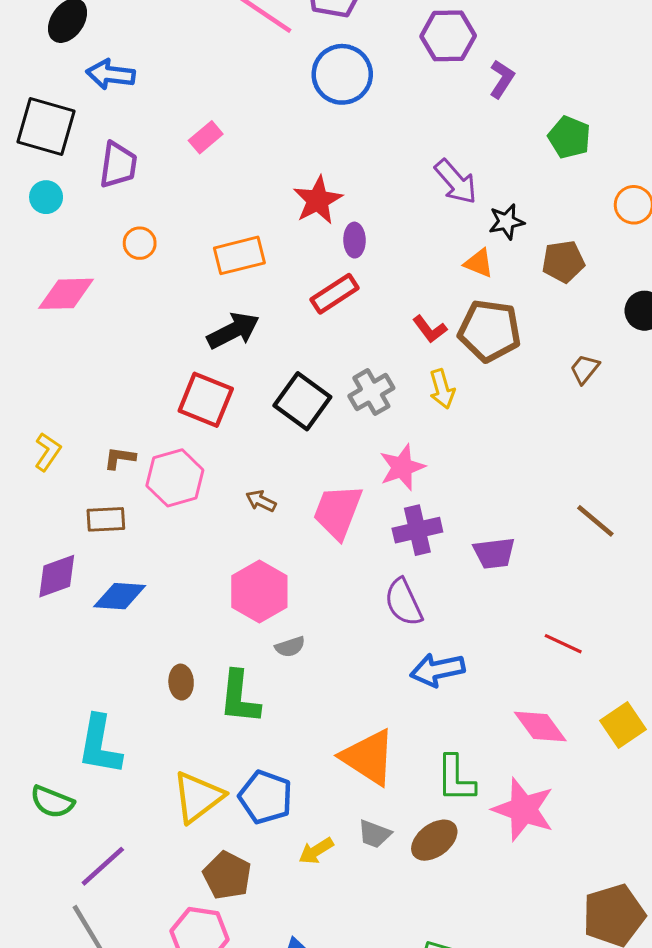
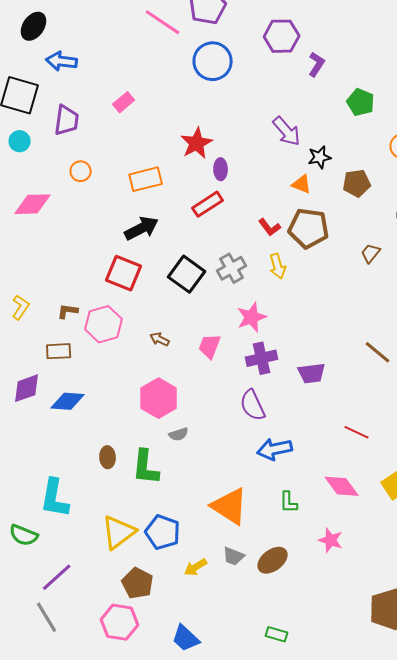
pink trapezoid: (338, 512) -> (210, 346), size x0.7
green L-shape: (456, 779) -> (289, 502), moved, size x0.7
pink star: (523, 809) -> (331, 540), size x0.6

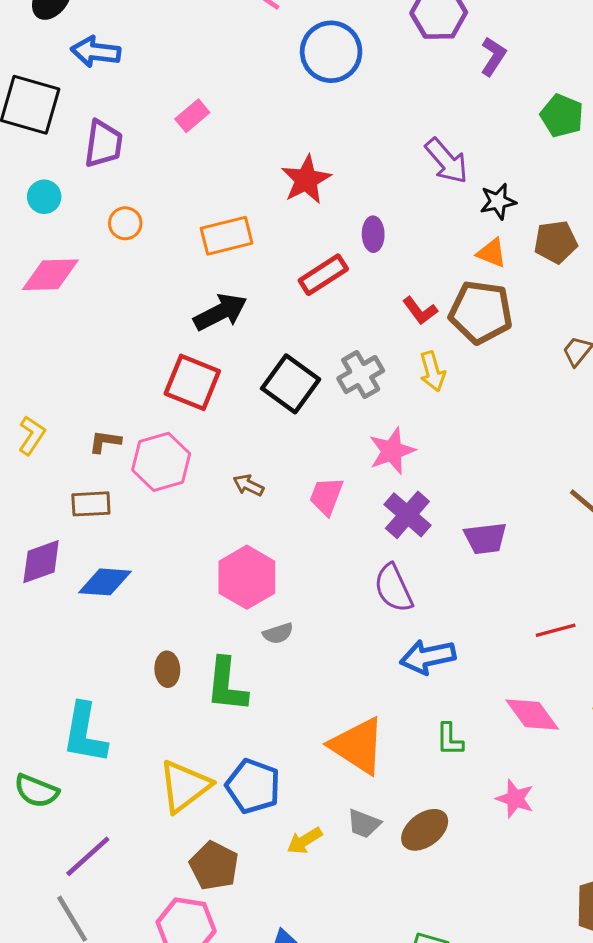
cyan circle: (20, 141) -> (44, 197), moved
purple ellipse: (221, 169) -> (373, 234), moved
orange triangle: (302, 184) -> (492, 253), moved
purple cross: (262, 358) -> (407, 515), turned -36
red line: (357, 432) -> (556, 630), turned -40

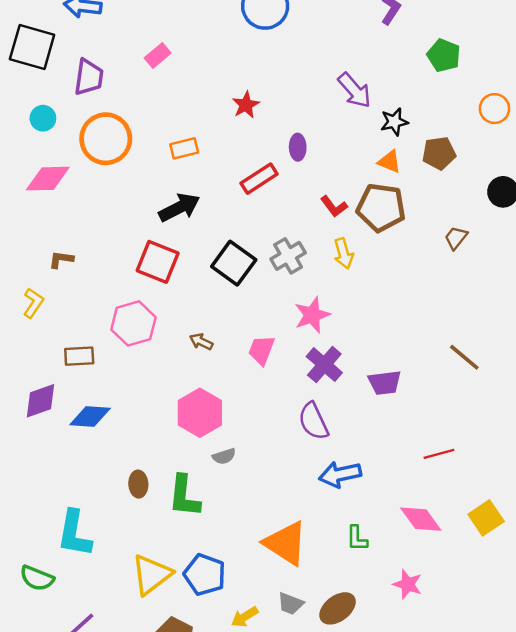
red star: (306, 180) -> (246, 105), size x0.7
orange circle: (125, 223) -> (106, 139), size x2.0
orange rectangle: (227, 236) -> (184, 148), size x0.7
brown L-shape: (105, 442) -> (61, 259), moved

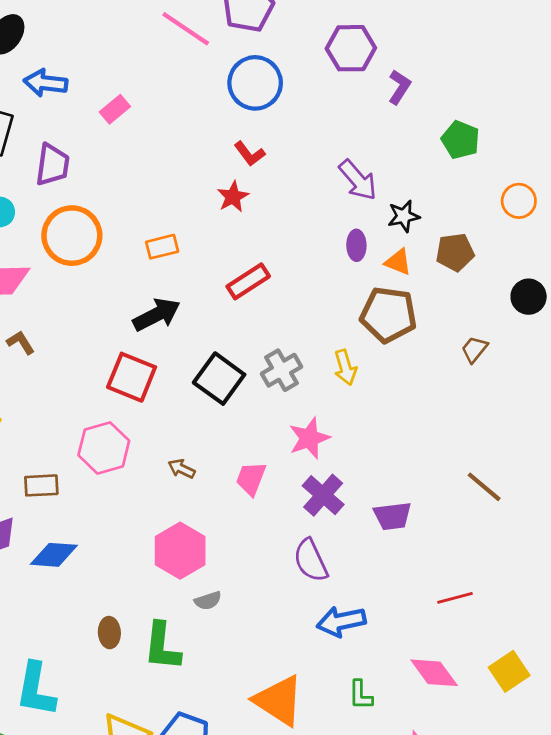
pink rectangle: (158, 55) -> (115, 109), moved
purple ellipse: (298, 147) -> (356, 245), moved
red L-shape: (334, 206) -> (250, 154), moved
brown L-shape: (61, 259) -> (21, 342), moved, turned 50

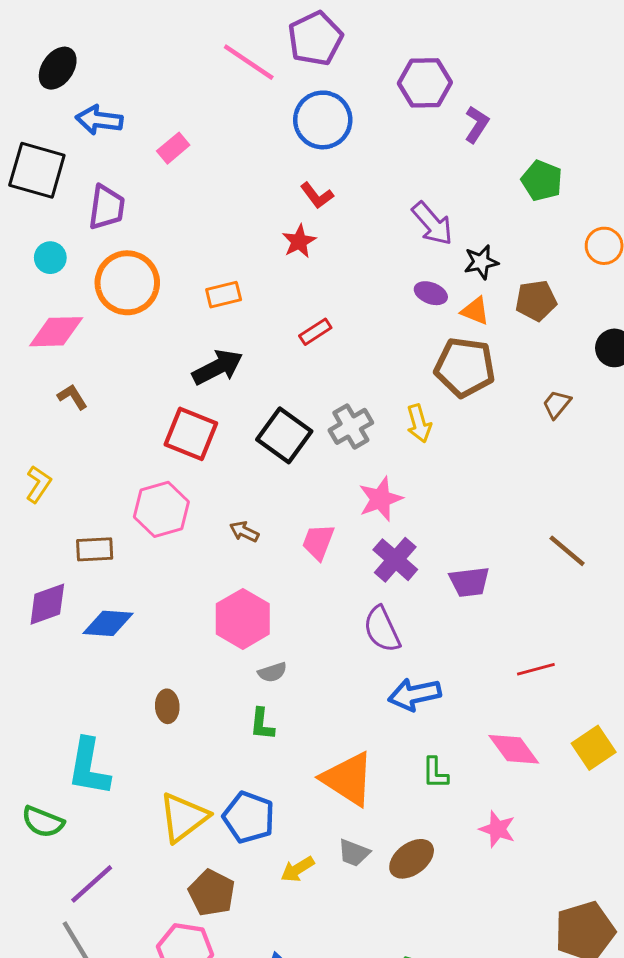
purple ellipse: (356, 245) -> (431, 293), turned -68
red rectangle: (248, 281) -> (315, 332), size x0.7
green L-shape: (162, 646) -> (262, 724), moved, size x0.6

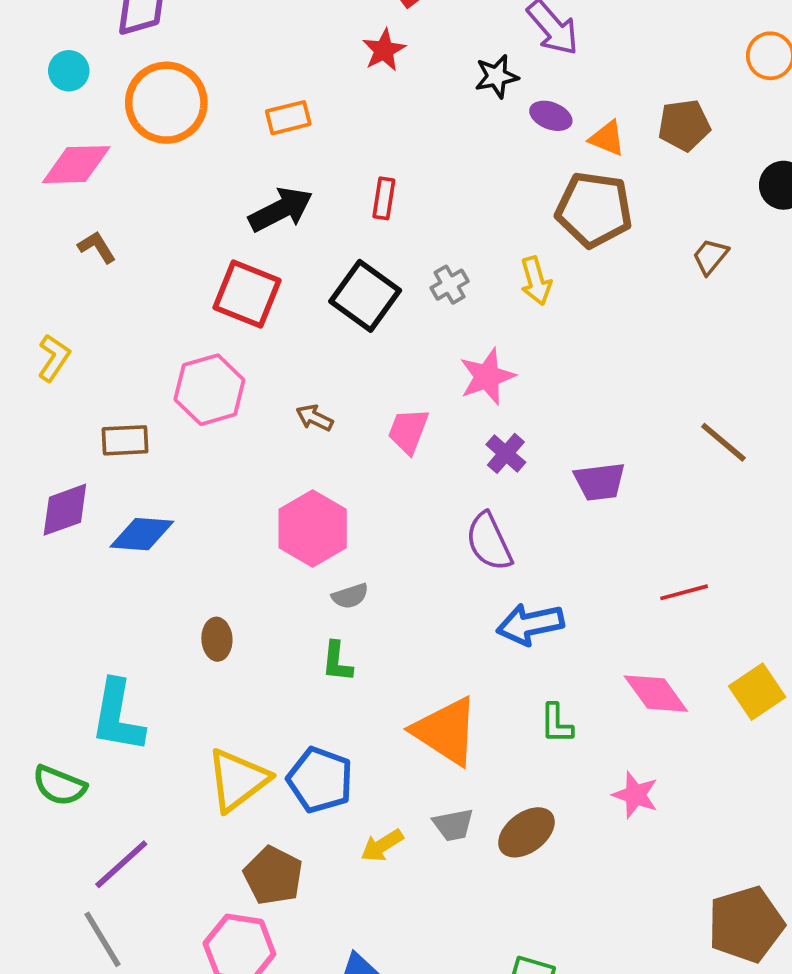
black star: (481, 262) -> (496, 76), moved
red rectangle: (315, 332) -> (384, 198), moved, turned -48
gray cross: (351, 426) -> (450, 285), size x0.7
purple cross: (395, 560) -> (506, 453), size x0.7
gray trapezoid: (354, 853) -> (453, 825), turned -32

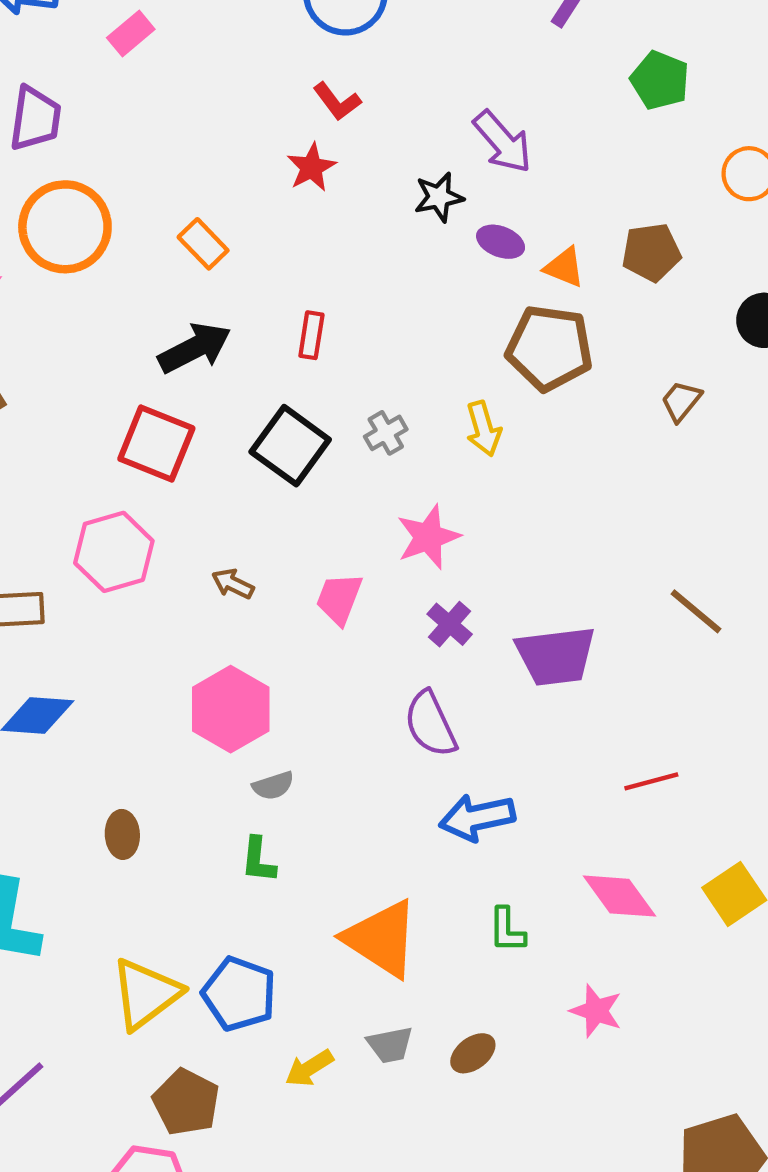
orange rectangle: (288, 118) -> (203, 244), turned 60
purple trapezoid: (600, 482) -> (556, 656), size x1.4
brown ellipse: (526, 832) -> (473, 1053), size x0.7

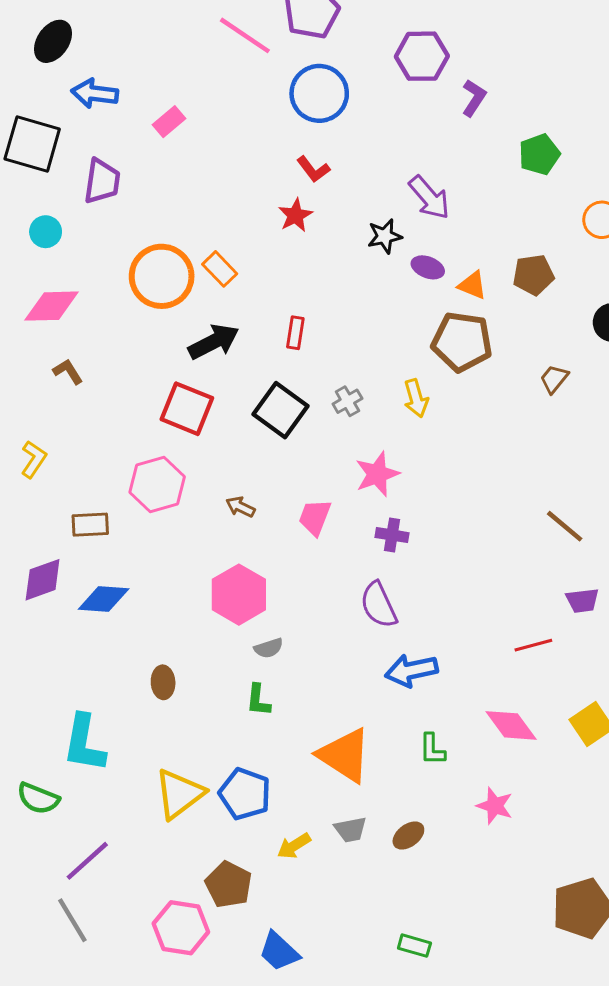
green pentagon: (660, 80) -> (539, 154), turned 30
orange circle: (65, 227) -> (162, 276), moved
purple cross: (450, 624) -> (392, 535), turned -32
purple trapezoid: (556, 656) -> (582, 601), moved, size x0.6
brown pentagon: (186, 1102) -> (228, 885), moved

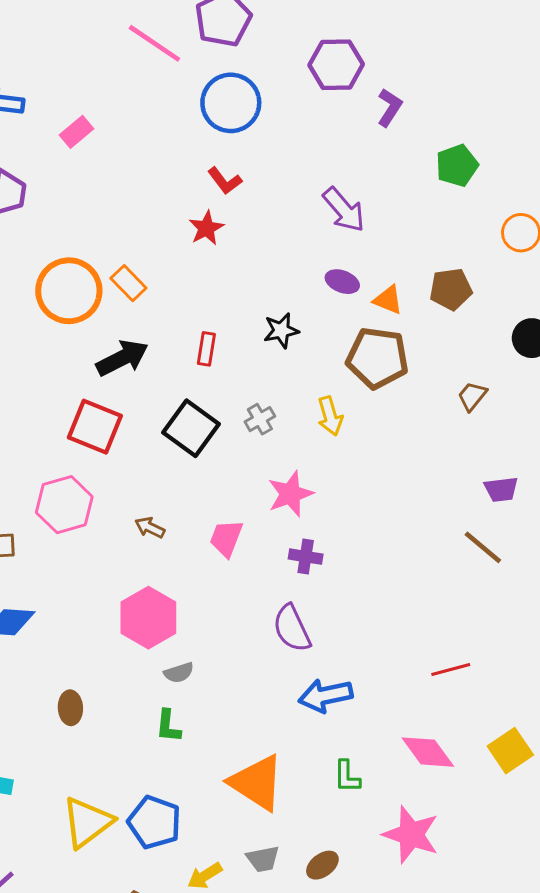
black star: (385, 236) -> (281, 330), moved
purple trapezoid: (582, 601) -> (501, 489), moved
pink star: (495, 806) -> (411, 835), size x1.5

